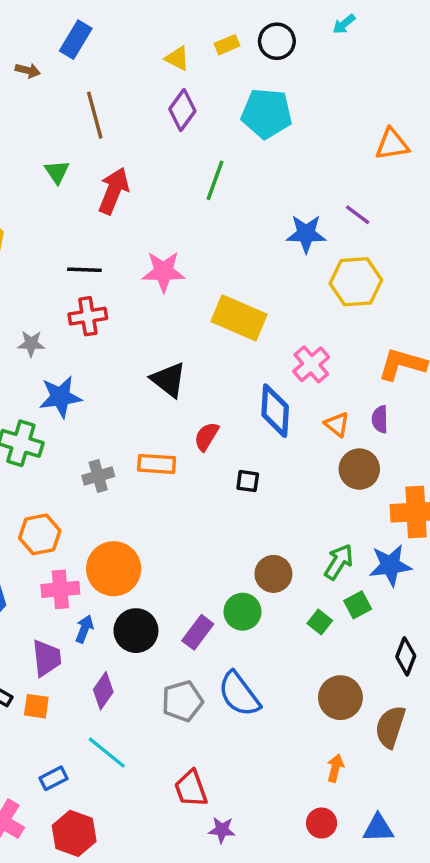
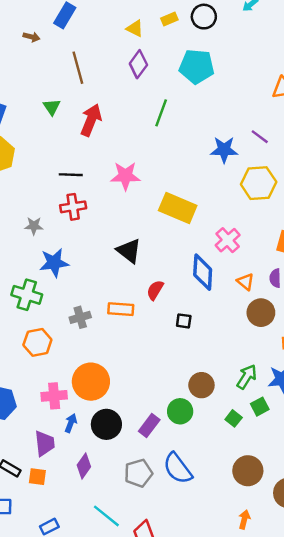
orange hexagon: (40, 534) -> (37, 342), moved
cyan line: (107, 753) -> (106, 516), moved

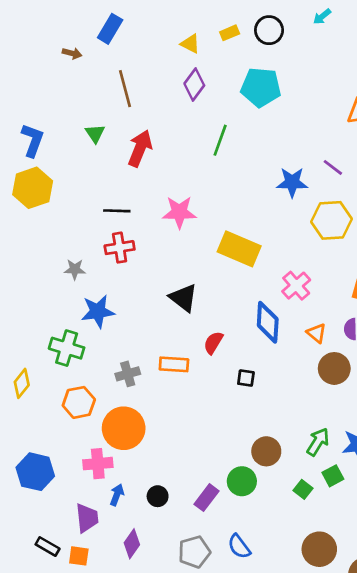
orange circle: (91, 382) -> (124, 428), moved
black circle: (106, 424) -> (158, 496), size x0.6
blue semicircle: (178, 468) -> (239, 546), size x0.7

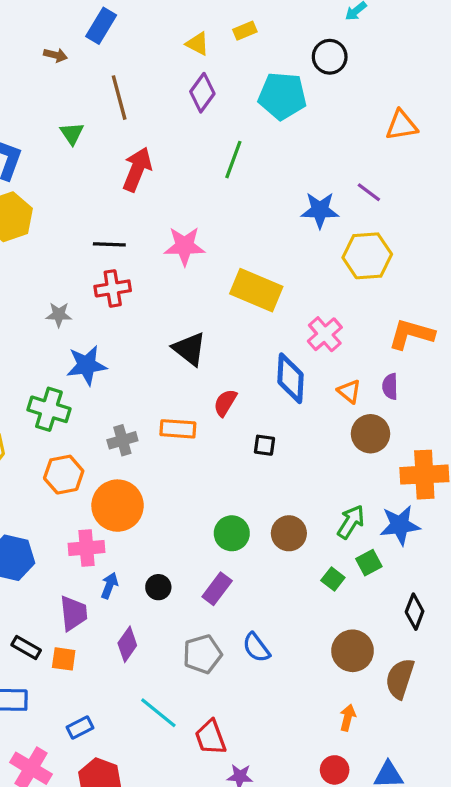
black circle: (269, 30) -> (330, 57), moved
green triangle: (95, 133) -> (72, 133), moved
green circle: (242, 481) -> (232, 533), moved

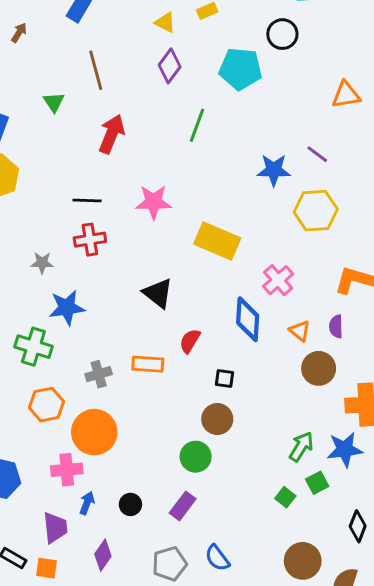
brown arrow: (56, 55) -> (19, 33), moved, turned -72
brown circle: (289, 533) -> (217, 419), moved

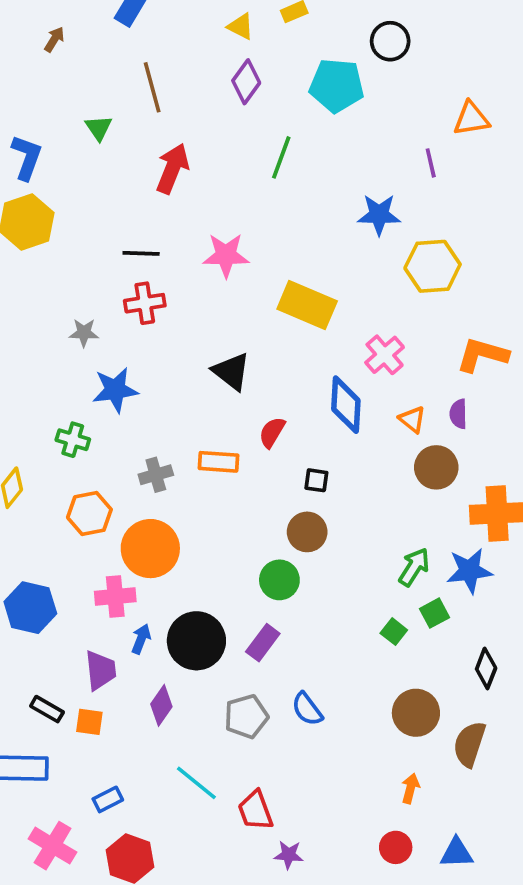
purple line: (317, 154) -> (431, 163), moved, turned 40
green cross: (33, 347) -> (73, 440), size x0.7
black circle: (130, 504) -> (196, 641), size x2.0

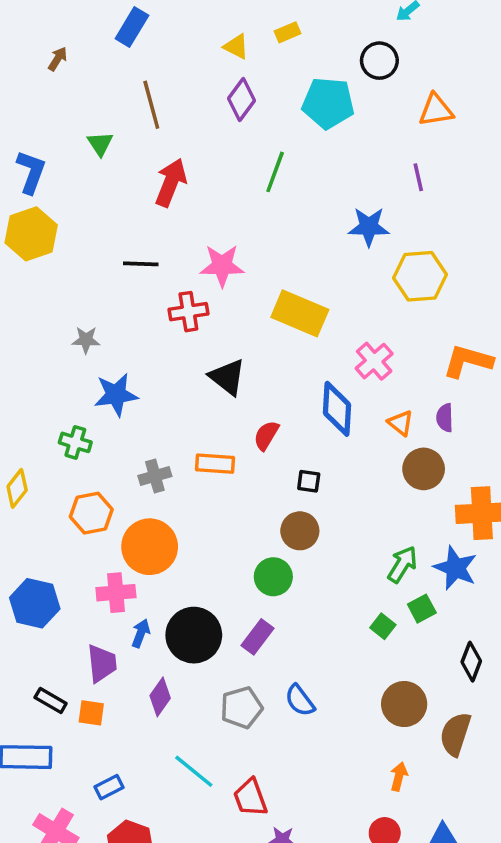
orange triangle: (471, 119) -> (436, 110), moved
red cross: (145, 303) -> (188, 312), moved
blue star: (469, 571) -> (455, 568), turned 30

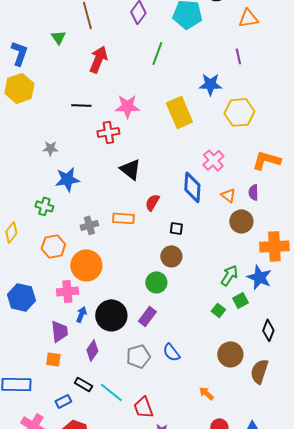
yellow rectangle: (300, 313) -> (179, 112), moved, turned 44
black rectangle: (51, 700) -> (83, 384), moved
orange arrow: (399, 777) -> (206, 393), moved, turned -63

